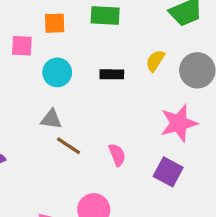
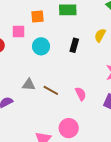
black rectangle: (112, 74) -> (74, 45), turned -72
gray triangle: (51, 119) -> (29, 85), moved

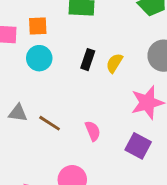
orange square: (37, 17) -> (38, 26), moved
yellow semicircle: (100, 35) -> (114, 63), moved

